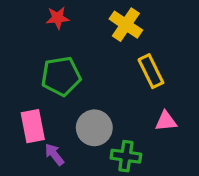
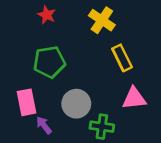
red star: (58, 18) -> (47, 15), turned 30
pink triangle: (166, 121) -> (134, 98), size x1.4

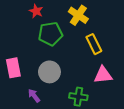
green pentagon: (49, 62) -> (51, 34), moved
pink rectangle: (26, 102) -> (13, 68), moved
gray circle: (76, 104) -> (49, 72), moved

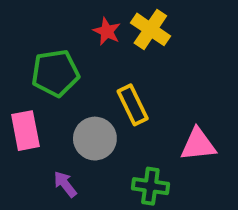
red star: (36, 11) -> (107, 31), moved
green pentagon: (51, 34) -> (55, 73), moved
yellow rectangle: (94, 44) -> (133, 105), moved

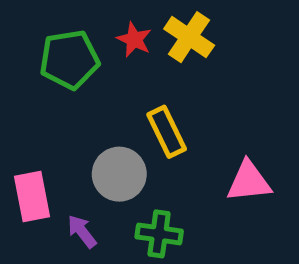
green pentagon: (55, 73) -> (69, 59), moved
pink rectangle: (25, 131) -> (32, 197), moved
green cross: (150, 186) -> (159, 234), moved

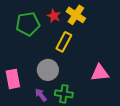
yellow rectangle: (167, 132) -> (64, 42), moved, turned 54
purple arrow: (82, 231) -> (41, 95), moved

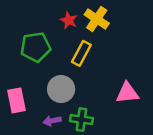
green pentagon: (28, 24) -> (36, 47), moved
purple arrow: (41, 95) -> (52, 121), turned -64

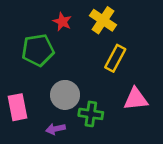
red star: (69, 20) -> (62, 22), moved
yellow rectangle: (81, 53) -> (115, 58), moved
green cross: (81, 120) -> (91, 114), moved

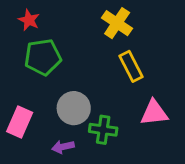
red star: (62, 22) -> (29, 20), moved
yellow rectangle: (115, 58) -> (131, 66), turned -55
pink rectangle: (17, 107) -> (20, 122), turned 35

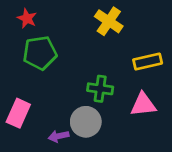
yellow rectangle: (131, 66) -> (148, 61), moved, turned -76
gray circle: (74, 108) -> (86, 122), moved
green cross: (103, 130) -> (100, 89), moved

